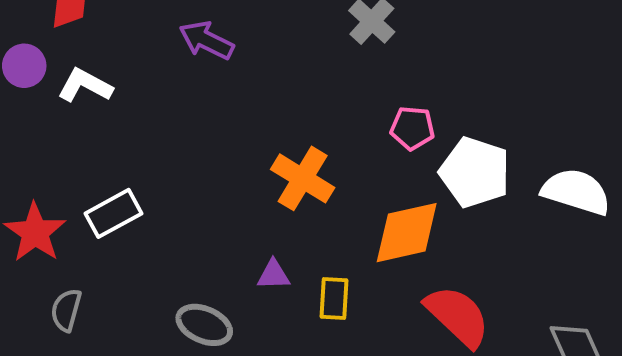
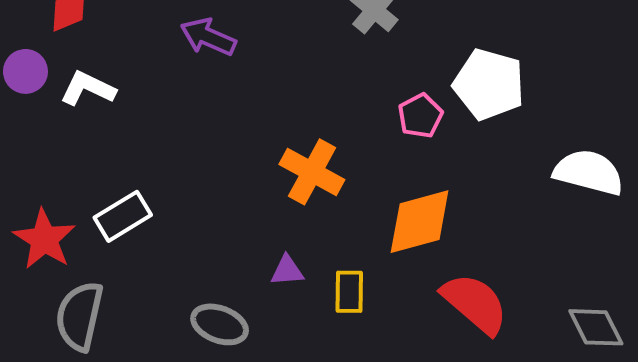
pink pentagon: (412, 128) -> (420, 116), turned -30
white pentagon: (475, 172) -> (489, 84), moved
gray semicircle: (66, 310) -> (79, 316), size x1.6

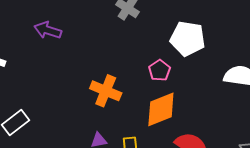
pink pentagon: (420, 116) -> (159, 70), moved

